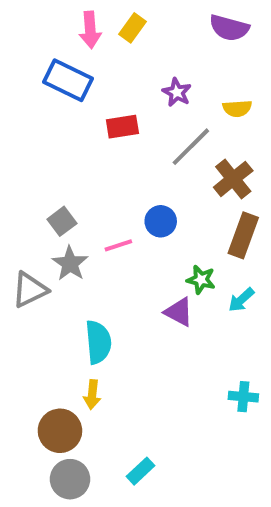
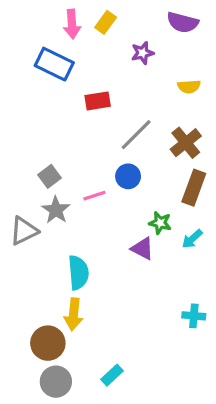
purple star: (177, 92) -> (142, 53), moved, turned 30
gray line: (191, 147) -> (136, 135), moved
yellow arrow: (92, 395) -> (74, 314), size x1.4

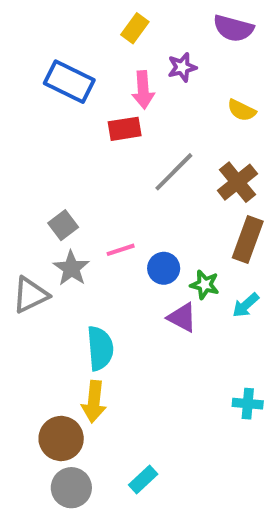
pink arrow: (72, 24) -> (143, 90), moved
yellow semicircle: (189, 87) -> (242, 110), turned 30
blue circle: (128, 176) -> (164, 268), moved

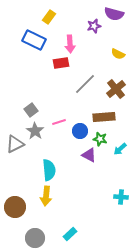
yellow rectangle: (135, 28) -> (49, 17), moved
purple star: (182, 67) -> (94, 26), moved
brown rectangle: (248, 240) -> (104, 117), moved, turned 65
brown circle: (61, 438) -> (15, 207), moved

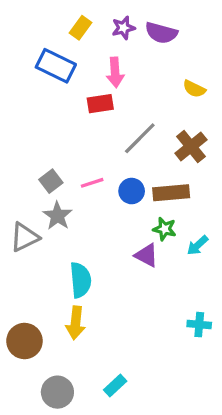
purple semicircle: (114, 14) -> (161, 33), moved
purple star: (94, 26) -> (123, 28), moved
pink line: (59, 122) -> (92, 183), moved
blue circle: (80, 131) -> (132, 191), moved

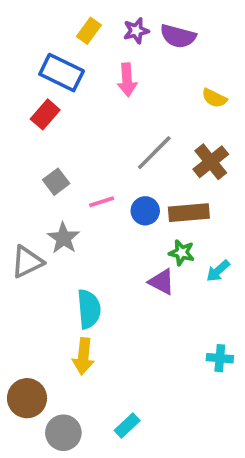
red rectangle: (100, 104) -> (45, 114), moved, turned -40
gray square: (51, 181) -> (56, 182), moved
brown circle: (24, 341) -> (27, 398), moved

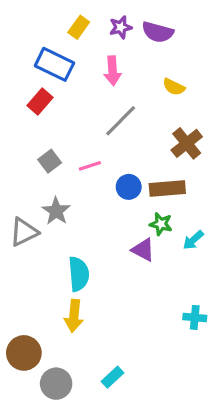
yellow semicircle: (214, 98) -> (174, 87), moved
gray line: (154, 153) -> (121, 121), moved
pink line: (102, 202) -> (90, 166), moved

